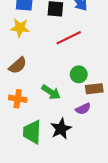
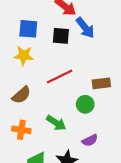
red line: (69, 38) -> (60, 76), moved
brown rectangle: (94, 89) -> (101, 83), moved

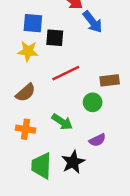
black square: (61, 36) -> (55, 38), moved

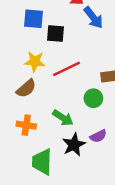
yellow star: (28, 51) -> (35, 62), moved
black star: (73, 162) -> (74, 145), moved

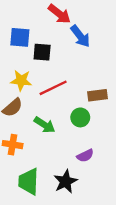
green arrow: (63, 118) -> (45, 125), moved
black star: (74, 145) -> (65, 182), moved

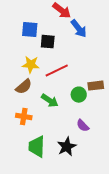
brown rectangle: (98, 95) -> (96, 86), moved
purple semicircle: (85, 156) -> (83, 126), turned 72

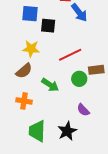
red line: (57, 71) -> (70, 55), moved

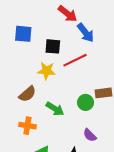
blue square: (30, 14) -> (23, 34), moved
yellow star: (31, 49) -> (46, 71), moved
red line: (70, 55) -> (75, 60), moved

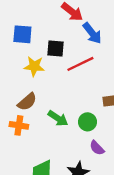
yellow star: (46, 71) -> (34, 66), moved
green circle: (86, 102) -> (87, 122), moved
orange cross: (27, 126) -> (19, 125), moved

